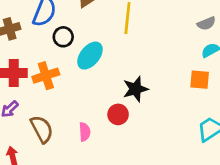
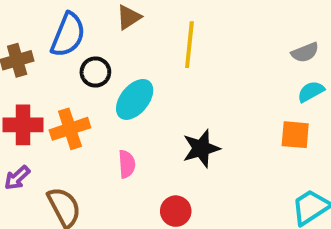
red circle: (118, 114) -> (176, 211), moved
pink semicircle: (85, 132) -> (127, 164), moved

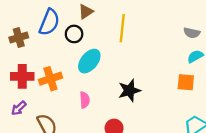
gray semicircle: (305, 52) -> (192, 33), turned 35
black circle: (95, 72) -> (74, 34), moved

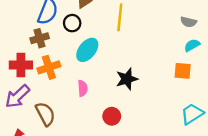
brown cross: (19, 38) -> (40, 38), moved
purple arrow: (19, 108) -> (17, 96), size x1.6

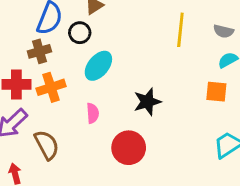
yellow line: (120, 17) -> (180, 30), moved
red circle: (112, 116) -> (129, 148), size x1.5

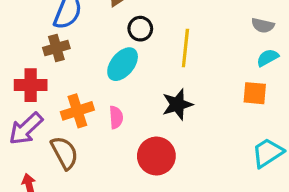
yellow line: (180, 30) -> (185, 48), moved
black circle: (80, 33) -> (140, 29), moved
orange cross: (51, 87) -> (77, 111), moved

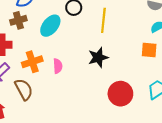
cyan ellipse: (123, 64) -> (50, 26), moved
red circle: (156, 156) -> (120, 94), moved

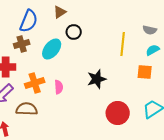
yellow line: (103, 20) -> (123, 44), moved
brown semicircle: (24, 89) -> (27, 109), turned -60

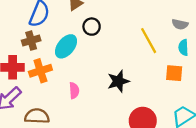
yellow line: (123, 44) -> (149, 41), turned -35
cyan semicircle: (153, 50) -> (183, 48), turned -64
orange cross: (35, 83) -> (40, 71), moved

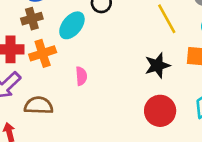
black star: (118, 81) -> (157, 65), moved

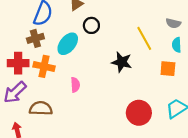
orange cross: (43, 53) -> (44, 66), turned 30
black star: (157, 65) -> (122, 62), moved, turned 30

